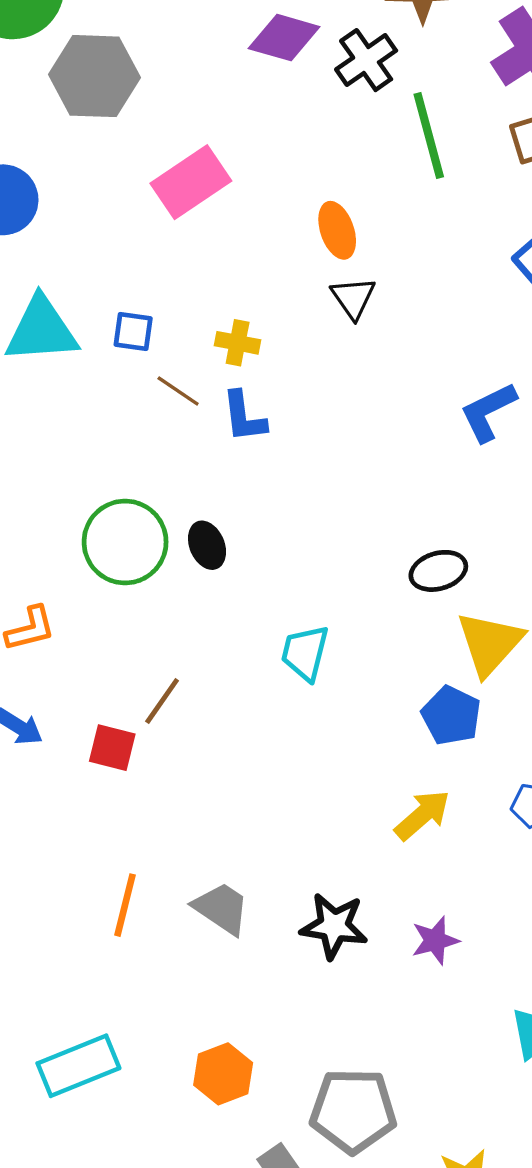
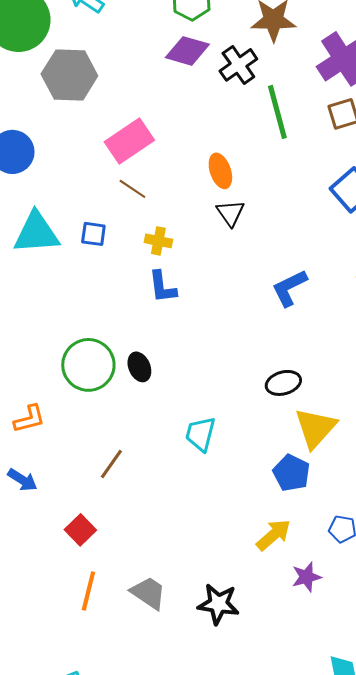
brown line: (178, 391) -> (132, 189), moved
blue L-shape: (488, 412) -> (289, 288), moved
red square: (112, 748) -> (80, 530), moved, turned 32
purple star: (435, 940) -> (306, 577), moved

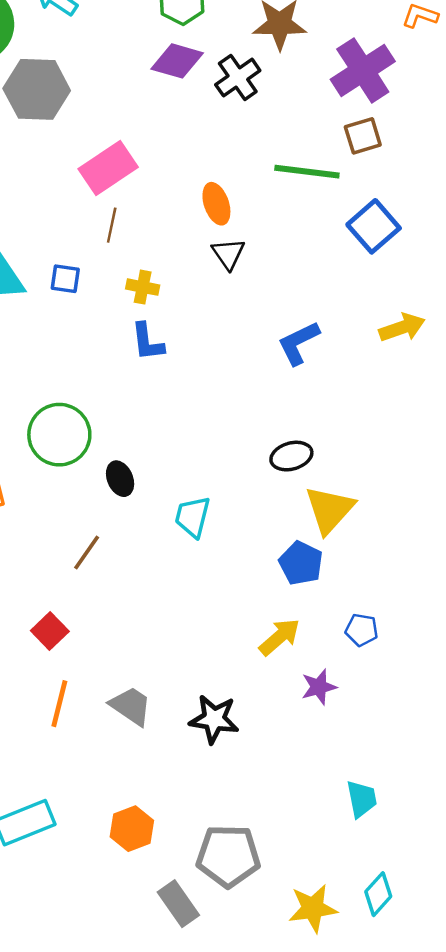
green line: (277, 112) -> (307, 172), moved, turned -68
brown line: (132, 189) -> (112, 225), turned 68
black ellipse: (139, 367) -> (120, 479), moved

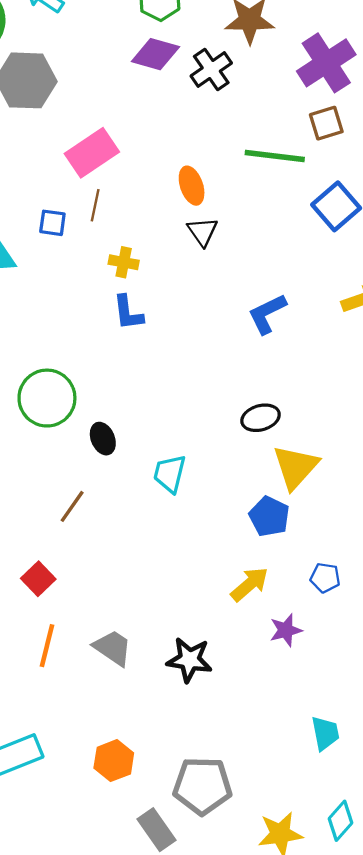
blue square: (65, 279) -> (52, 223), moved

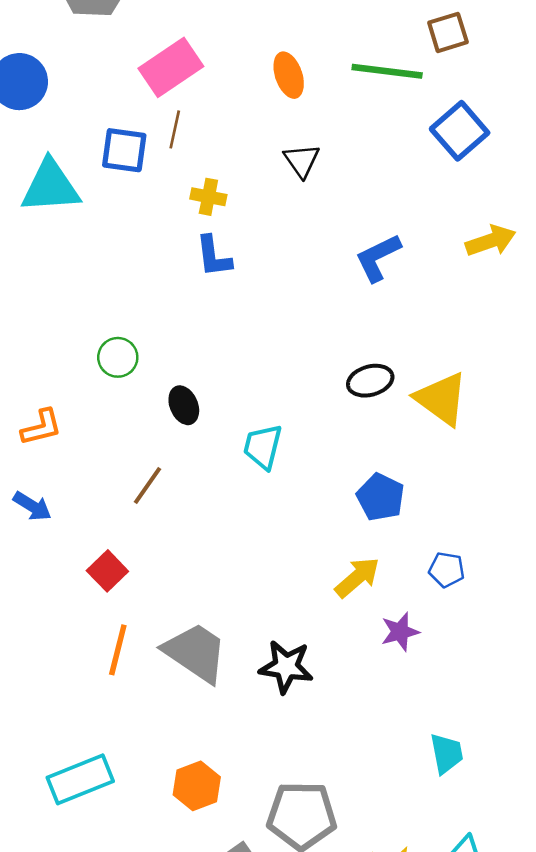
orange ellipse: (192, 186) -> (289, 75), moved
blue square: (52, 223) -> (124, 150), size x1.4
green circle: (47, 398) -> (118, 357), size x0.6
yellow triangle: (296, 467) -> (441, 399), moved, turned -36
gray trapezoid: (113, 648) -> (195, 653), size x1.4

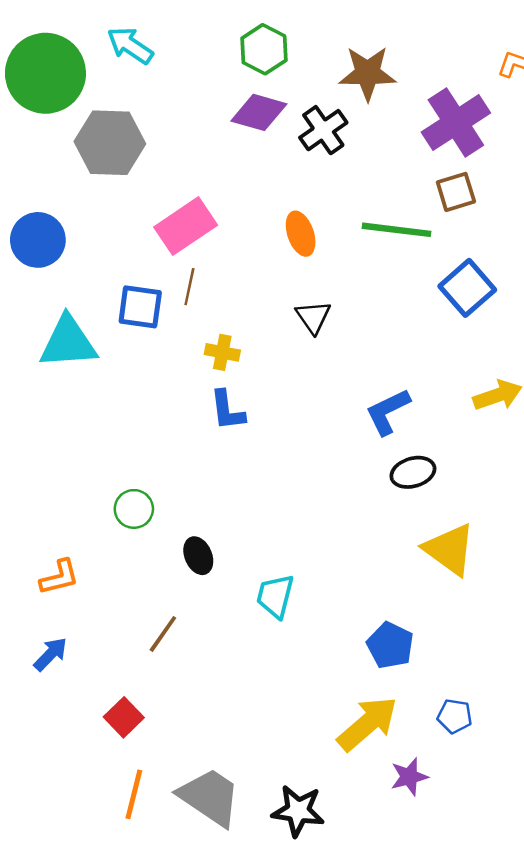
black ellipse: (370, 381) -> (413, 472), moved
blue arrow: (32, 506) -> (51, 654), turned -78
yellow arrow: (357, 577) -> (368, 724), size x1.4

